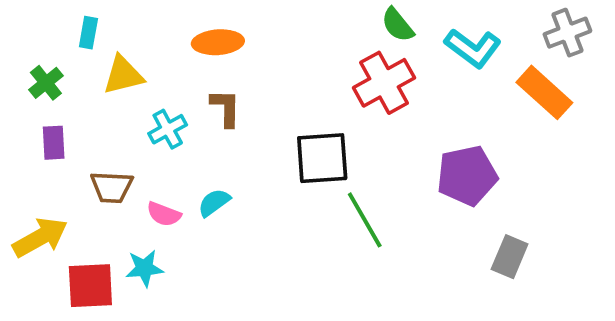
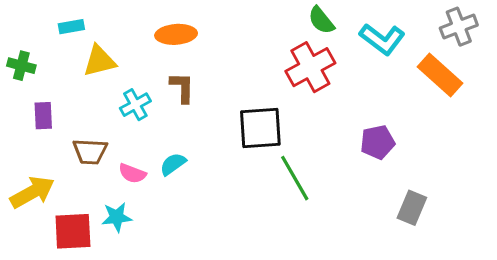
cyan rectangle: (88, 33) -> (71, 27), turned 70
green cross: (46, 83) -> (21, 66), moved, turned -36
purple pentagon: (467, 176) -> (378, 142), size x0.7

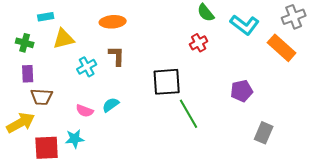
green cross: (21, 66) -> (25, 43), moved
red cross: (310, 67) -> (199, 43), size x0.6
brown trapezoid: (90, 152) -> (42, 97), moved

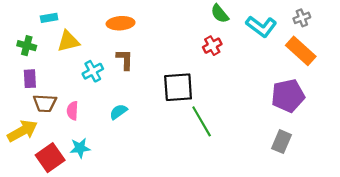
gray cross: (294, 17) -> (302, 18), moved, size x0.7
purple pentagon: (242, 91) -> (288, 96), moved, size x1.4
pink semicircle: (85, 111) -> (73, 111), moved, turned 72
red square: (47, 148) -> (50, 158), turned -32

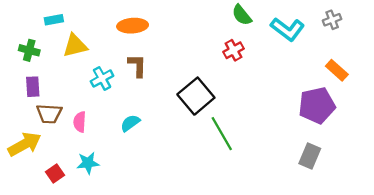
orange rectangle: (301, 51) -> (337, 70), moved, size x0.7
black square: (178, 87) -> (196, 96), turned -36
red square: (50, 158) -> (55, 174), size x0.6

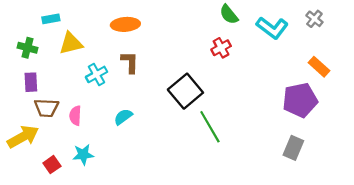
gray cross: (332, 20) -> (314, 19), turned -30

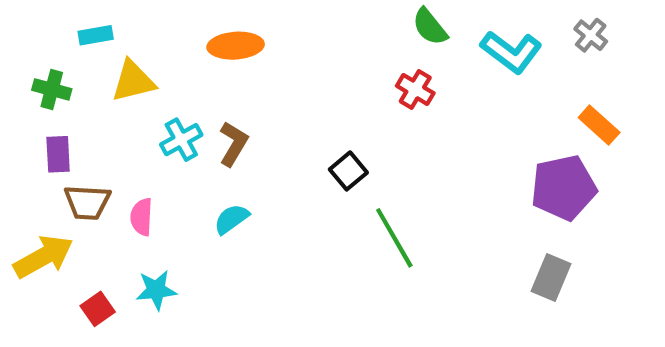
red cross: (221, 48) -> (415, 89), turned -30
brown L-shape: (130, 62) -> (233, 144), moved, turned 30
black square: (185, 91) -> (348, 171), size x0.6

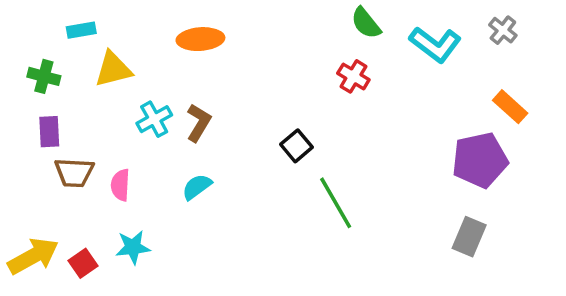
yellow arrow: (43, 257) -> (33, 256), moved

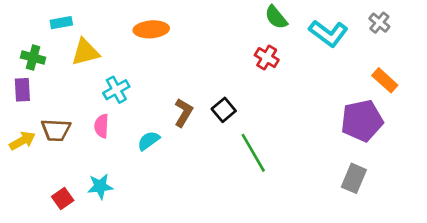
brown L-shape: (199, 123) -> (183, 113), moved
purple rectangle: (49, 132) -> (22, 90), moved
pink semicircle: (120, 185) -> (102, 126), moved
yellow arrow: (33, 256) -> (22, 141), moved, size x0.7

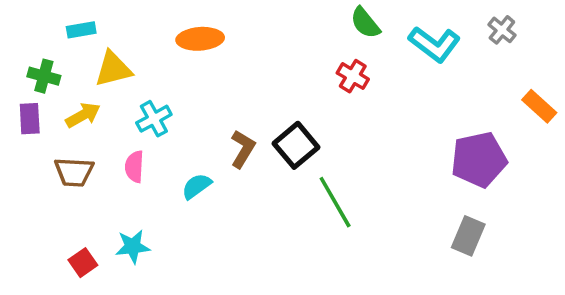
orange rectangle: (385, 80) -> (539, 106), moved
black square: (224, 110) -> (296, 145), size x1.4
yellow arrow: (22, 141) -> (83, 115), moved

